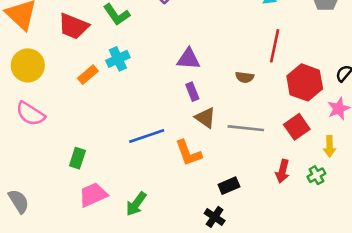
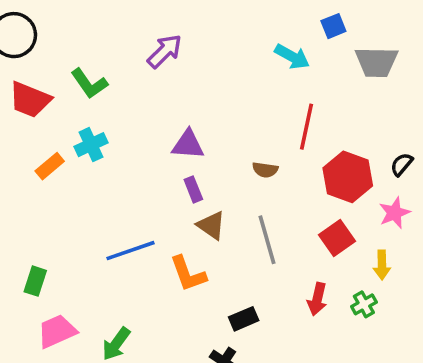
gray line: (246, 128) -> (267, 240), turned 68

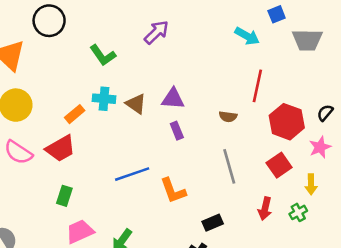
red trapezoid: (30, 100) -> (61, 149), moved, turned -52
cyan cross: (91, 145) -> (104, 99), turned 30
brown triangle: (211, 225) -> (136, 104), moved

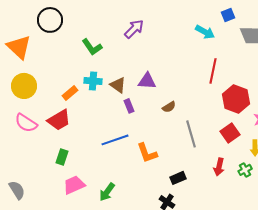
brown semicircle: (228, 117) -> (169, 107), moved, turned -40
purple rectangle: (177, 131) -> (129, 106), moved

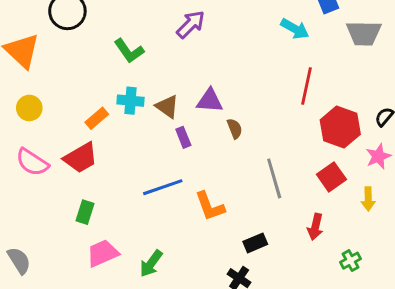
yellow circle: (24, 86) -> (29, 108), size x0.7
brown semicircle: (169, 107) -> (235, 129), moved, turned -80
green cross: (245, 170) -> (351, 261), moved

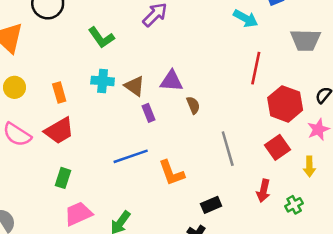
gray trapezoid: (364, 33) -> (306, 40), moved
orange rectangle: (97, 118) -> (59, 92), moved, turned -66
green cross: (351, 261) -> (294, 205), moved

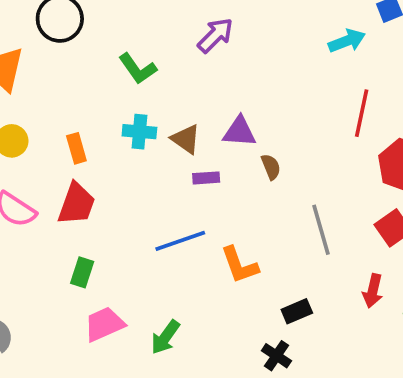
cyan arrow: (246, 18) -> (347, 41), turned -50
purple rectangle: (149, 113) -> (206, 178), turned -72
red trapezoid: (59, 131) -> (76, 204), turned -40

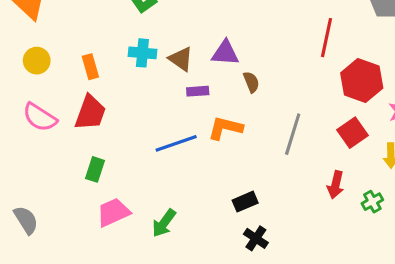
gray line: (321, 230) -> (293, 134), turned 33
orange L-shape: (239, 265) -> (225, 128), moved, turned 124
black rectangle: (297, 311) -> (245, 202), moved

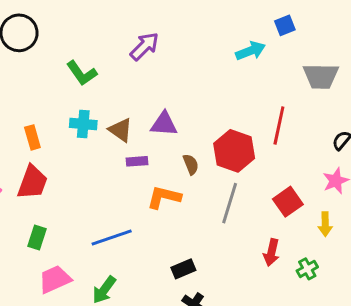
red line: (326, 38) -> (279, 125), moved
red hexagon: (362, 80) -> (234, 151), moved
brown semicircle: (251, 82) -> (191, 164), moved
blue line: (176, 143) -> (112, 238), moved

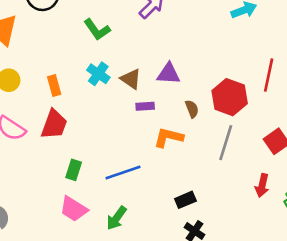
cyan cross: (83, 124) -> (98, 74), turned 30
green rectangle: (37, 238) -> (74, 170), moved
pink trapezoid: (55, 279) -> (74, 209), turned -124

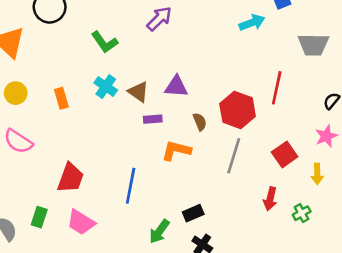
red trapezoid: (54, 124) -> (70, 178), moved
green rectangle: (74, 170) -> (39, 217), moved
blue line: (123, 173) -> (131, 186), turned -60
green arrow: (117, 218) -> (159, 231), moved

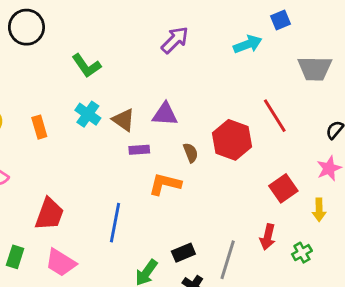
purple arrow: (159, 19) -> (175, 40), moved
red line: (277, 88) -> (275, 116), turned -44
gray line: (234, 156) -> (228, 260), moved

